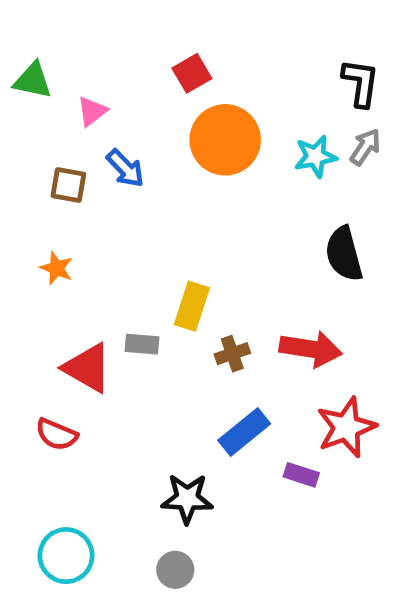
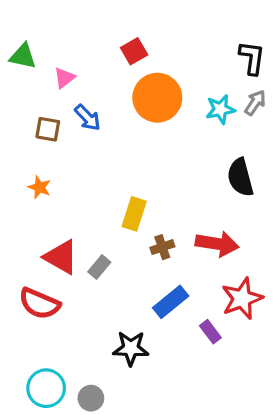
gray rectangle: (142, 344) -> (99, 267), moved, turned -55
red semicircle: (56, 434) -> (39, 304), size x1.4
purple rectangle: (301, 475) -> (210, 332), turned 35
gray circle: (175, 570) -> (91, 398), moved

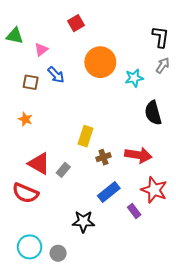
red square: (134, 51) -> (76, 23), moved
cyan star: (220, 109) -> (134, 78), moved
red star: (242, 299) -> (154, 190), turned -30

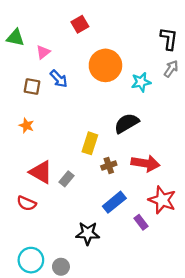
black semicircle: (153, 113) -> (127, 123), moved, turned 75
red semicircle: (25, 193) -> (26, 203), size x0.7

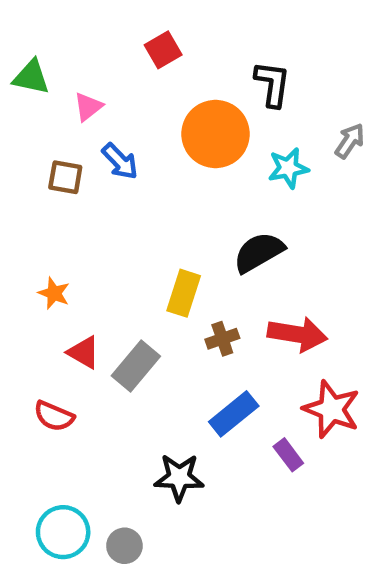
black L-shape: (169, 39) -> (272, 84), moved
orange star: (26, 125) -> (54, 293), moved
red triangle: (41, 172) -> (84, 352), size x0.7
gray rectangle: (67, 179) -> (136, 366), size x1.5

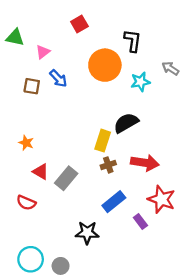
gray arrow: (350, 141) -> (170, 68), turned -91
yellow rectangle: (184, 293) -> (103, 141), moved

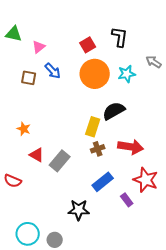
red square: (79, 24) -> (88, 45), moved
orange circle: (105, 65) -> (95, 74), moved
red semicircle: (26, 203) -> (13, 181), moved

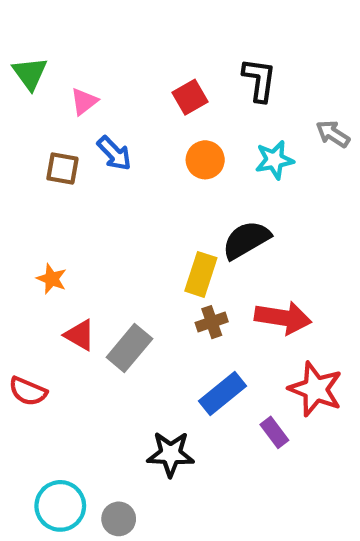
green triangle: (14, 34) -> (30, 73), turned 42
orange circle: (95, 74) -> (205, 160), size x0.6

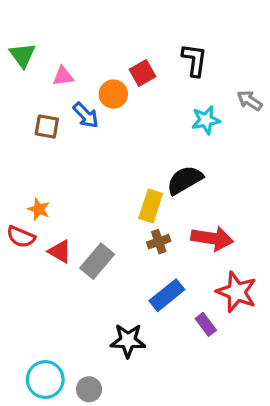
pink triangle: (84, 101) -> (63, 76), turned 30
orange circle: (205, 160) -> (113, 94), moved
red semicircle: (28, 391) -> (21, 237), moved

